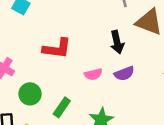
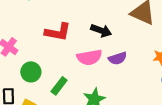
black arrow: (117, 42) -> (101, 31), moved, turned -60
pink semicircle: (93, 74) -> (89, 57), size x1.5

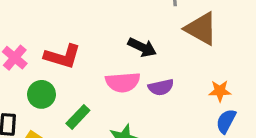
red L-shape: (58, 32) -> (62, 56), moved

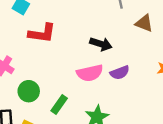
brown triangle: (201, 29) -> (144, 23), size x0.7
red L-shape: (62, 56) -> (42, 33), moved

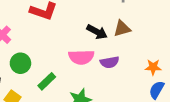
brown triangle: (144, 23) -> (122, 29), moved, turned -48

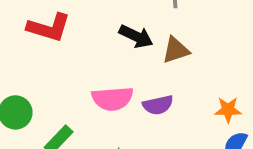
black arrow: (97, 32) -> (136, 36), moved

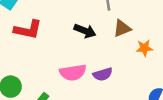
brown triangle: (176, 50) -> (122, 28), moved
orange star: (228, 110) -> (144, 48), moved

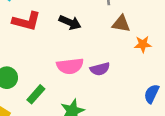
brown triangle: (122, 28) -> (121, 24), turned 30
black arrow: (85, 31) -> (70, 22), moved

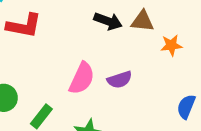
black arrow: (70, 22) -> (108, 21), moved
pink semicircle: (70, 66) -> (82, 78), turned -55

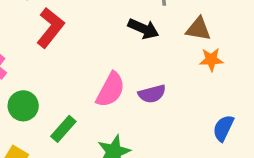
brown triangle: (143, 21) -> (198, 29), moved
red L-shape: (24, 26) -> (50, 28), turned -66

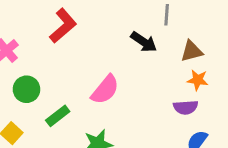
brown triangle: (198, 29) -> (192, 51), turned -35
purple semicircle: (152, 94) -> (186, 107), moved

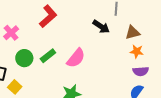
purple semicircle: (186, 107) -> (141, 71), moved
green rectangle: (58, 116) -> (48, 56), moved

